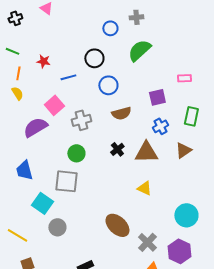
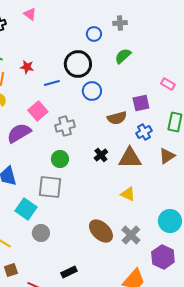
green semicircle: (139, 50) -> (123, 56), size x0.7
black circle: (94, 58) -> (78, 64), size x1.4
pink rectangle: (184, 78) -> (168, 84), turned 32
brown semicircle: (121, 113) -> (117, 118), moved
gray cross: (147, 242) -> (131, 235), moved

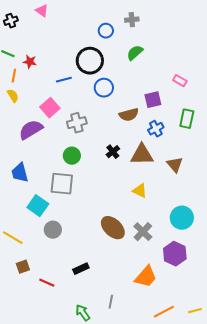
red star: (27, 67) -> (30, 62), moved
brown triangle: (167, 156) -> (175, 165), moved, turned -36

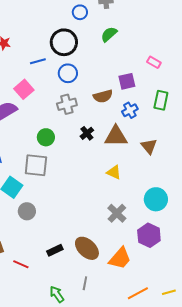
blue circle: (104, 88) -> (68, 73), moved
gray cross: (77, 123) -> (67, 104), moved
brown ellipse: (113, 228) -> (87, 248), moved

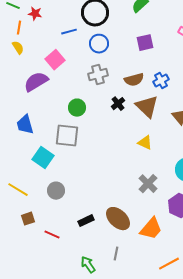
purple square: (127, 81) -> (145, 43), moved
brown semicircle: (103, 96) -> (134, 80), moved
brown triangle: (116, 136) -> (147, 107), turned 45
gray circle: (27, 211) -> (56, 191), moved

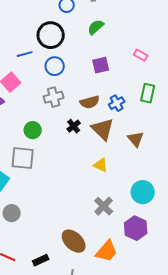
black rectangle: (86, 221) -> (41, 260), moved

